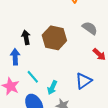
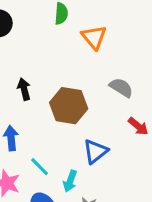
black arrow: (26, 37) -> (24, 89), moved
blue triangle: (84, 81) -> (95, 151), moved

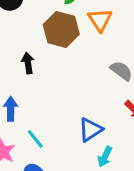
brown hexagon: (69, 106) -> (61, 29), moved
cyan arrow: (70, 181) -> (105, 157), moved

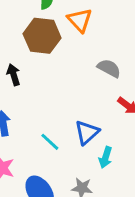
cyan line: (35, 139) -> (50, 142), moved

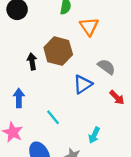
brown hexagon: (42, 36) -> (58, 51), moved
blue triangle: (87, 132) -> (83, 84), moved

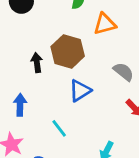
orange triangle: (89, 26) -> (105, 24), turned 48
blue triangle: (83, 84) -> (80, 91), moved

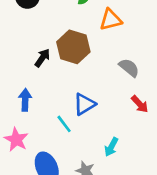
black arrow: (37, 63) -> (42, 58), turned 42
blue triangle: (80, 91) -> (84, 104), moved

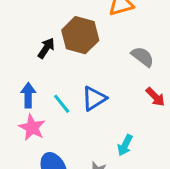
cyan line: (64, 124) -> (62, 104), moved
pink star: (16, 140) -> (32, 128), moved

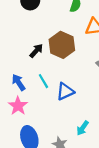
blue arrow: (28, 95) -> (19, 82), turned -42
cyan line: (62, 104) -> (43, 81), moved

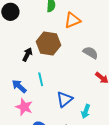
cyan line: (43, 81) -> (41, 79), turned 32
blue triangle: (65, 91) -> (65, 99), moved

